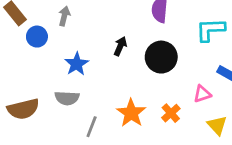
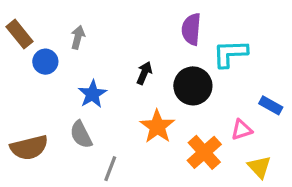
cyan L-shape: (210, 30) -> (230, 54), moved
gray semicircle: (67, 98) -> (81, 135), turned 60
orange star: (131, 113) -> (157, 126), moved
orange cross: (171, 113) -> (204, 152), size x1.5

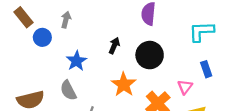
cyan L-shape: (230, 54) -> (201, 31), moved
blue rectangle: (271, 105) -> (206, 69), turned 42
pink triangle: (242, 130) -> (185, 87), turned -35

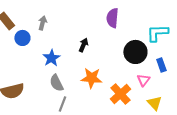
black circle: (150, 55) -> (135, 52), moved
orange star: (124, 84) -> (91, 78), turned -30
gray semicircle: (68, 90) -> (56, 83), moved

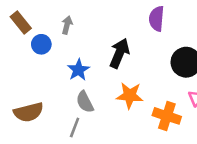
black arrow: (83, 45) -> (119, 53), size x1.6
orange cross: (120, 94) -> (167, 116), turned -30
gray line: (62, 104) -> (75, 128), moved

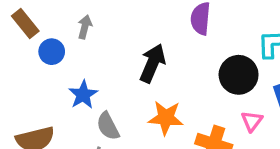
blue star: (78, 70) -> (83, 95), moved

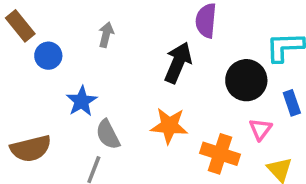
gray arrow: (85, 27) -> (106, 35), moved
black arrow: (153, 63) -> (178, 63), moved

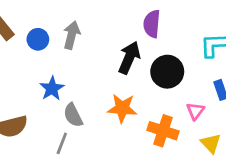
gray arrow: (106, 35) -> (72, 35), size x1.4
blue circle: (48, 56) -> (38, 39), moved
black circle: (246, 80) -> (167, 72), moved

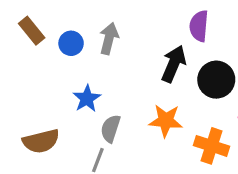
gray semicircle: (73, 115) -> (111, 129), turned 45

